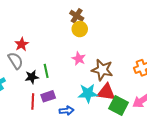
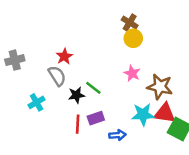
green line: (46, 71) -> (93, 88), turned -40

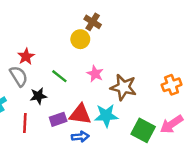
yellow circle: (133, 38) -> (80, 39), moved
green line: (93, 88) -> (59, 76), moved
red triangle: (165, 113) -> (80, 114), moved
red line: (78, 124) -> (25, 123), moved

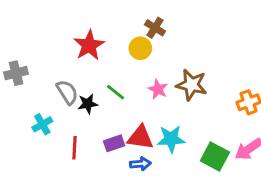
red star: (26, 56) -> (89, 45), moved, size x1.5
brown star: (123, 87) -> (192, 85), moved
black star: (38, 96) -> (88, 104), moved

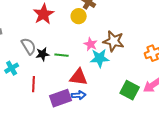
green line: (115, 92) -> (62, 55), moved, turned -32
cyan star: (171, 139) -> (100, 58), moved
purple rectangle: (114, 143) -> (61, 98), moved, size x1.5

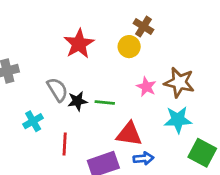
cyan star: (100, 58) -> (178, 120), moved
blue arrow: (79, 95) -> (143, 158), moved

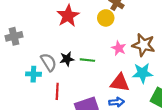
gray semicircle: (57, 90) -> (49, 62), moved
cyan cross: (33, 121) -> (33, 74), turned 32
red triangle: (129, 134) -> (120, 83), moved

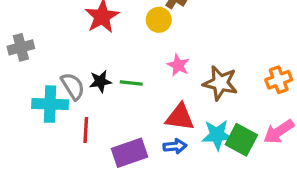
brown star: (144, 45) -> (220, 83), moved
cyan star: (142, 73) -> (217, 135), moved
cyan cross: (33, 74) -> (50, 104), size x1.5

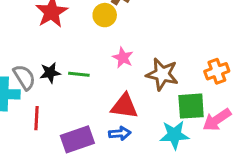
cyan star: (217, 135) -> (174, 135), moved
green square: (241, 140) -> (191, 106), moved, turned -32

